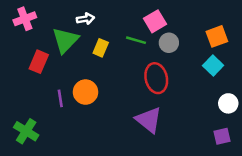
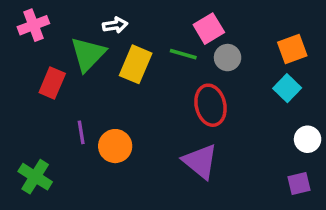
yellow rectangle: (101, 48) -> (136, 64), size x1.5
orange circle: (85, 92) -> (115, 146), moved

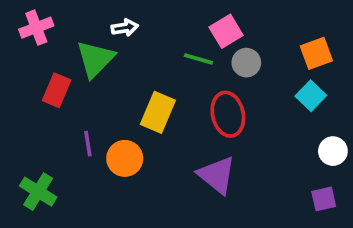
yellow rectangle: (136, 64) -> (158, 112), moved

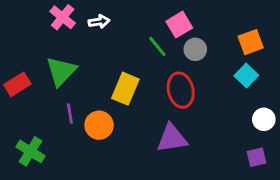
pink cross: (36, 28) -> (63, 17), moved, turned -30
green triangle: (95, 59) -> (61, 71), moved
green line: (198, 59) -> (157, 46), turned 35
red rectangle: (57, 90) -> (17, 84), moved, turned 35
purple triangle: (217, 175) -> (172, 138), turned -48

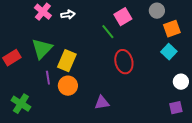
gray circle: (195, 49) -> (157, 11), moved
yellow rectangle: (125, 89) -> (67, 61), moved
purple triangle: (172, 138) -> (102, 103), moved, size x0.7

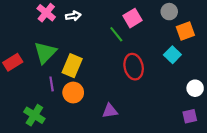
cyan square: (169, 52) -> (172, 55), moved
green cross: (21, 104) -> (34, 115), moved

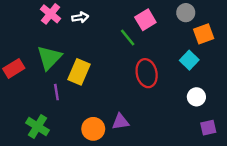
white circle: (195, 88) -> (196, 97), moved
orange circle: (73, 93) -> (93, 129), moved

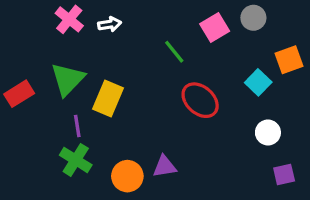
pink square: (145, 20) -> (215, 27), moved
orange square: (204, 34) -> (289, 60), moved
red ellipse: (147, 73) -> (200, 100), turned -36
green cross: (37, 127) -> (76, 160), moved

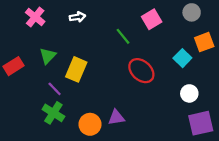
gray circle: (253, 18) -> (192, 12), moved
pink cross: (69, 19) -> (35, 17), moved
green triangle: (68, 79) -> (48, 56), size x0.7
purple line: (77, 126) -> (55, 89), turned -35
purple square: (284, 174) -> (201, 123), size x1.6

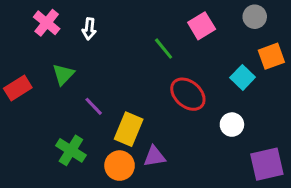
white arrow: (77, 17) -> (89, 29), moved, turned 105
yellow rectangle: (76, 69) -> (129, 129), moved
purple line: (55, 89) -> (94, 106), moved
white circle: (189, 93) -> (232, 125), moved

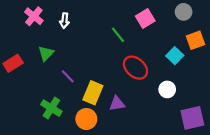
purple triangle: (154, 156) -> (117, 104), moved

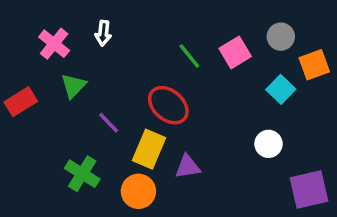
gray circle: (184, 12) -> (281, 37), moved
pink cross: (34, 16) -> (54, 44), moved
pink square: (145, 18) -> (235, 52), moved
red ellipse: (135, 68) -> (168, 105), moved

